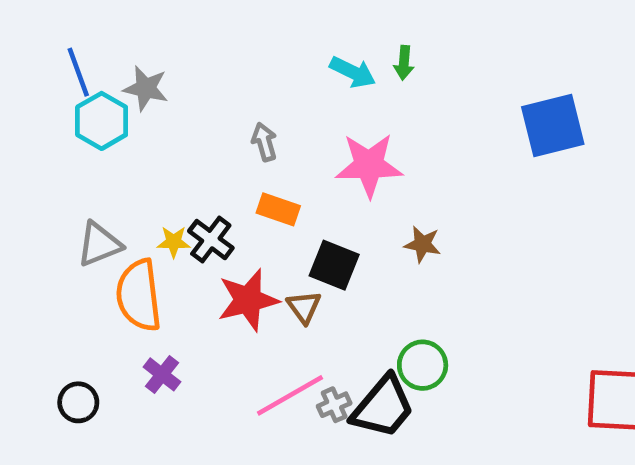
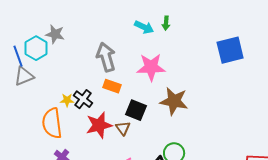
blue line: (78, 72) -> (18, 56), moved
gray arrow: (264, 142) -> (106, 57), size x1.8
gray triangle: (99, 244) -> (24, 76), moved
brown star: (423, 244) -> (174, 101), size x1.8

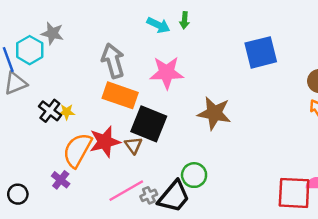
orange rectangle: (112, 86) -> (120, 95), size x1.6
black cross: (83, 99) -> (50, 111), moved
brown star: (174, 101) -> (214, 113), moved
black square: (136, 110) -> (149, 124), size x1.4
orange semicircle: (52, 123) -> (77, 150), moved, turned 36

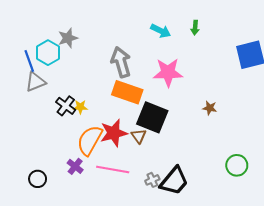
green arrow: (185, 20) -> (195, 28), moved
gray star: (52, 33) -> (68, 38), turned -30
brown star: (214, 113) -> (210, 108), size x0.5
green circle: (194, 175) -> (237, 165), moved
pink line: (126, 191) -> (113, 170), moved, turned 40

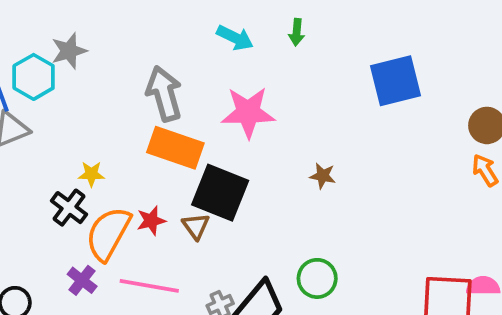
black cross: (66, 106) -> (69, 208), moved
red star: (114, 133) -> (151, 221), size x0.6
green circle: (237, 165) -> (317, 278), moved

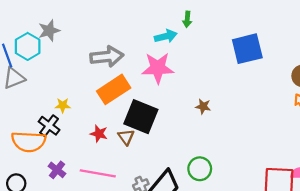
cyan arrow: (235, 38) -> (166, 36), moved, turned -40
gray arrow: (164, 94) -> (107, 57), turned 100
orange rectangle: (175, 148) -> (114, 89), turned -52
red star: (151, 221) -> (99, 134), turned 30
orange semicircle: (108, 234) -> (29, 142), moved, turned -116

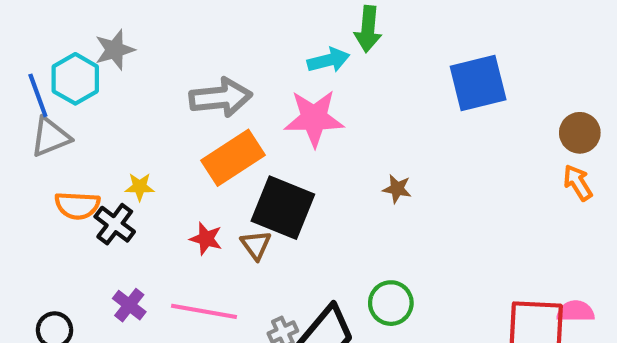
green arrow: (187, 19) -> (368, 29), size x1.5
orange semicircle: (29, 142) -> (77, 205), moved, size x0.7

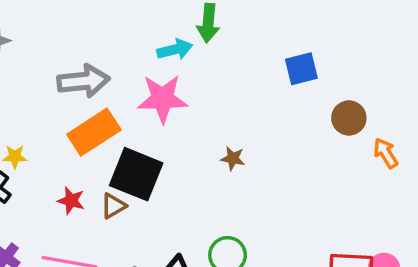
blue square: (478, 83) -> (301, 69), size x0.7
brown circle: (580, 133) -> (349, 118), moved
brown triangle: (256, 245) -> (113, 206), turned 36

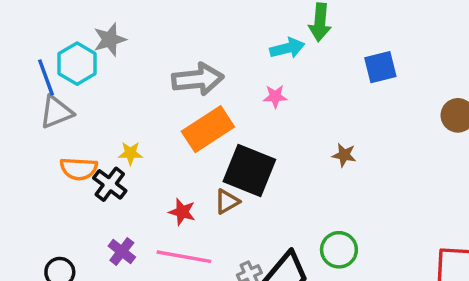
blue square: (301, 69) -> (380, 67), moved
pink star: (163, 99) -> (275, 96), size x0.5
red star: (71, 201) -> (182, 212), moved

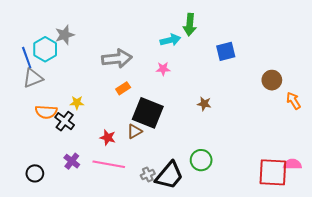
orange rectangle: (208, 129) -> (123, 88), size x0.5

